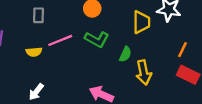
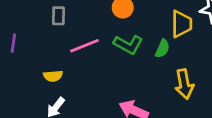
yellow semicircle: (34, 52) -> (53, 76), moved
green semicircle: (125, 54) -> (162, 49), moved

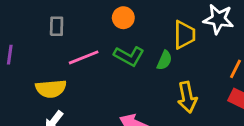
yellow semicircle: (53, 76) -> (51, 89), size x1.5

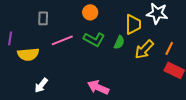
yellow semicircle: (51, 89) -> (28, 54), moved
yellow arrow: (187, 97) -> (144, 49), moved, turned 55

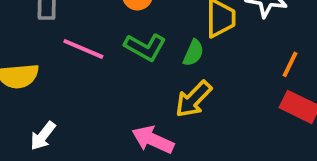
pink line: (62, 40) -> (83, 49), turned 45
yellow arrow: (144, 49) -> (193, 99), moved

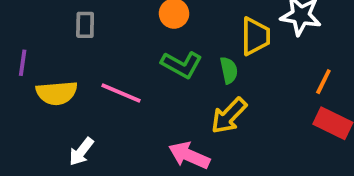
pink line: (83, 49) -> (121, 93), moved
green semicircle: (193, 53) -> (229, 70), turned -36

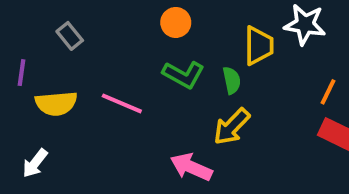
gray rectangle: (85, 25) -> (70, 36), moved, turned -40
white arrow: (81, 152) -> (35, 163), moved

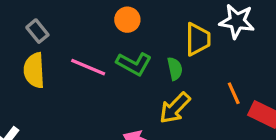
orange line: (328, 92) -> (234, 93), moved, turned -50
yellow semicircle: (56, 103) -> (34, 70), moved, turned 92
pink line: (122, 103) -> (88, 67), moved

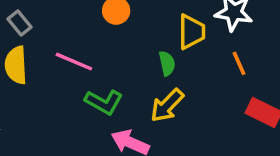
green L-shape: (134, 64) -> (104, 102), moved
orange line: (234, 93) -> (239, 63), moved

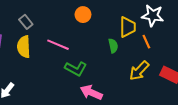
orange line: (239, 63) -> (146, 42), moved
yellow arrow: (167, 105) -> (139, 71), moved

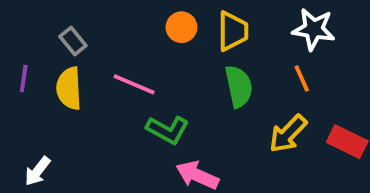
yellow trapezoid: (128, 27) -> (233, 31), moved
green semicircle: (113, 46) -> (239, 86), size x1.5

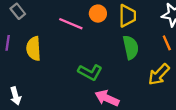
gray rectangle: (73, 41) -> (18, 11), moved
pink line: (134, 84) -> (71, 24), moved
white arrow: (37, 171) -> (16, 96), turned -54

